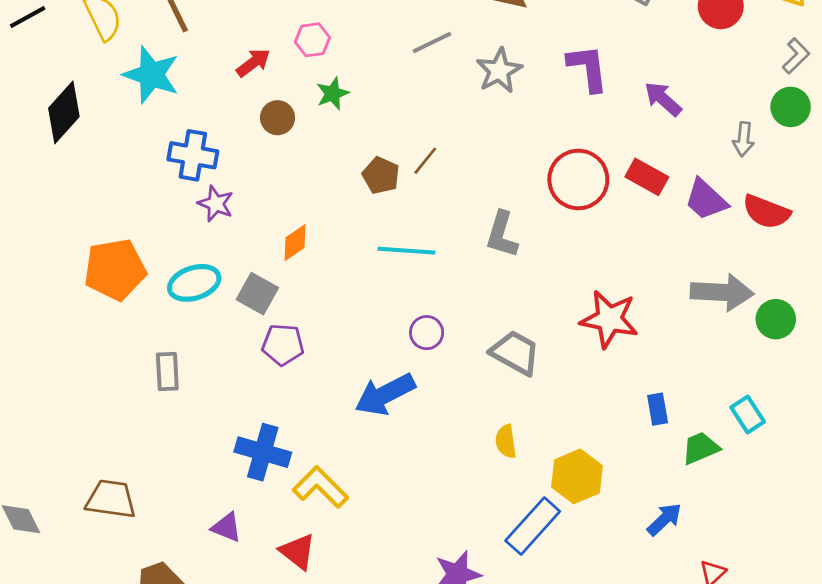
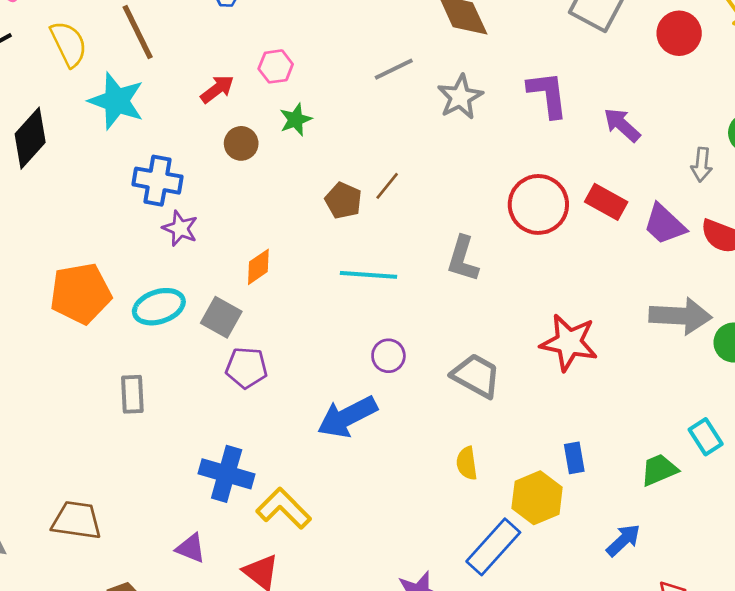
blue rectangle: (658, 409) -> (574, 458), moved

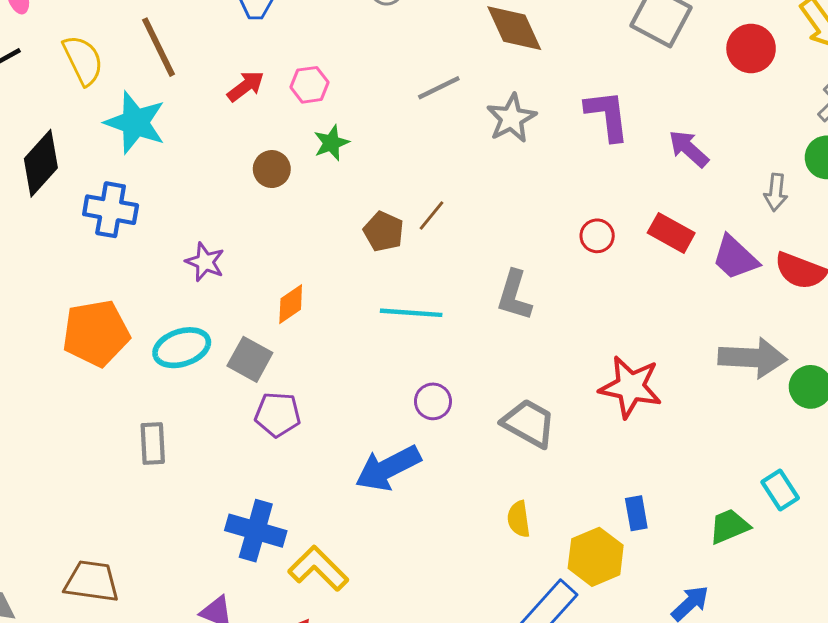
red arrow: (217, 89) -> (246, 86), moved
blue cross: (158, 181) -> (111, 210), moved
red circle: (538, 204) -> (597, 236), size x0.5

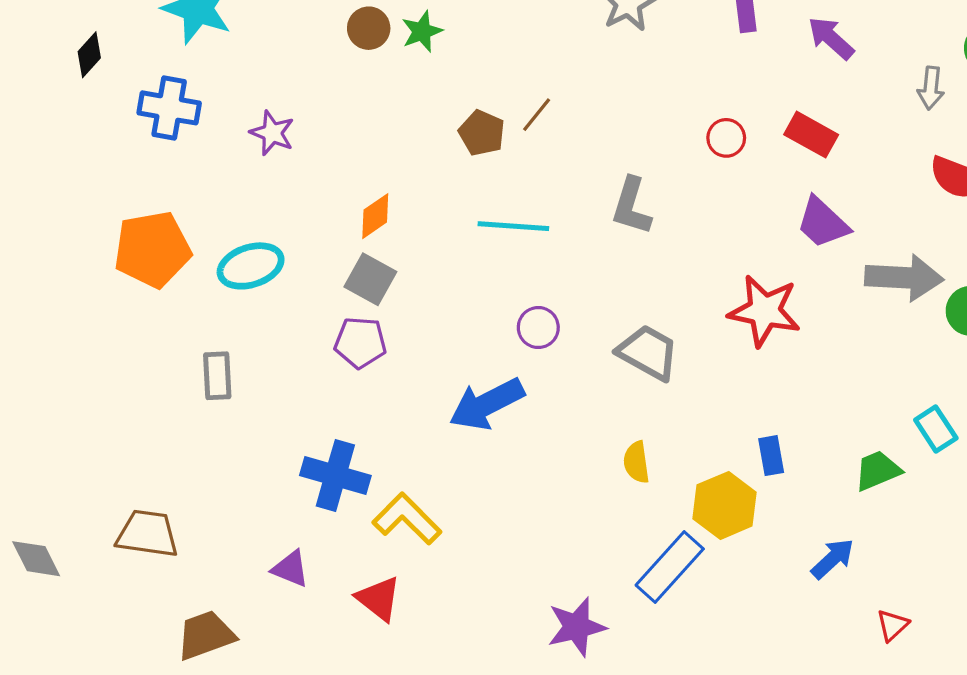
black diamond: (41, 163) -> (89, 55), size x0.6
brown circle: (272, 169) -> (369, 28), moved
purple trapezoid: (735, 258) -> (823, 223), moved
purple star: (205, 262) -> (272, 133), moved
gray square: (250, 359) -> (370, 279), moved

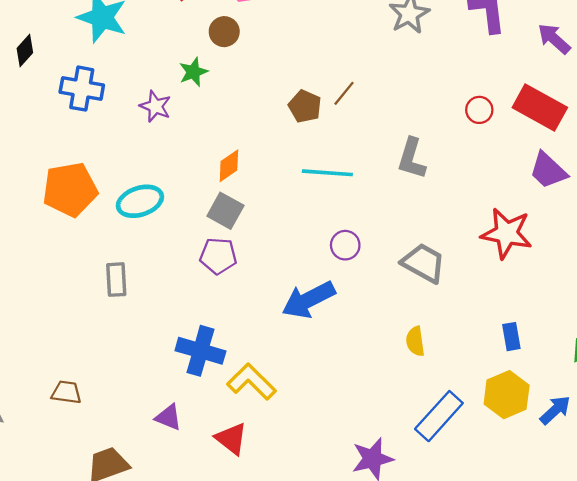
green star: (422, 31) -> (193, 72), moved
red rectangle: (811, 135) -> (540, 108), size x1.4
yellow hexagon: (725, 505) -> (507, 395), moved
brown trapezoid: (147, 534) -> (66, 392), size x0.7

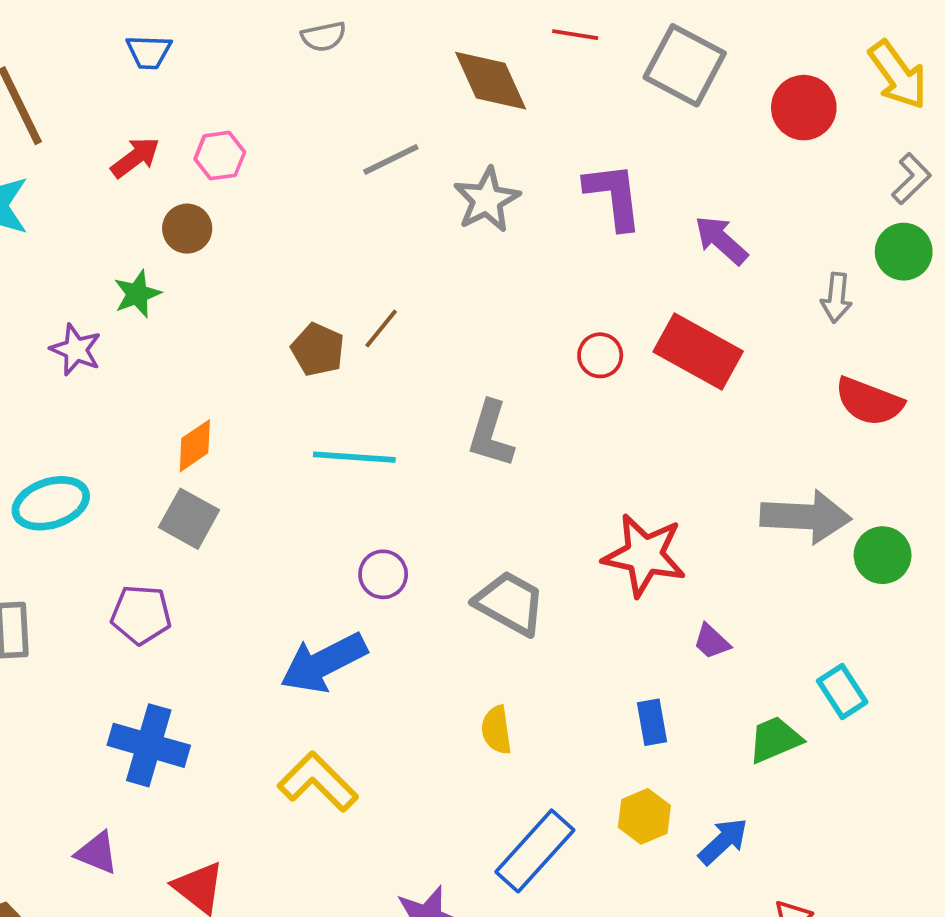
purple trapezoid: (548, 170) -> (712, 642), moved, size x0.6
purple pentagon: (218, 256) -> (141, 615), moved
yellow L-shape: (251, 382) -> (318, 782), moved
yellow hexagon: (507, 395) -> (644, 816), size x0.7

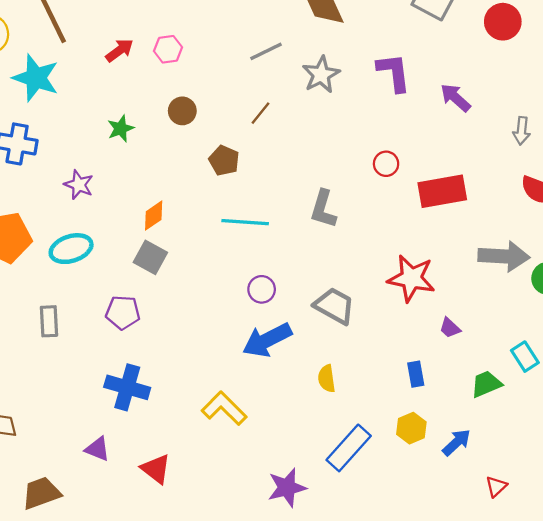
brown circle: (187, 229) -> (182, 111), moved
brown line: (381, 328) -> (260, 113), moved
purple star: (76, 350) -> (79, 185), moved
red rectangle: (698, 352) -> (442, 191), moved, turned -39
blue arrow: (324, 663) -> (267, 340), moved

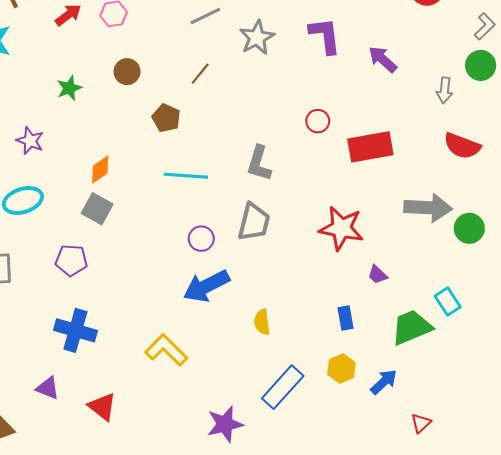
gray trapezoid: (334, 306) -> (254, 222), moved, turned 75
green trapezoid: (486, 384) -> (412, 327), size x1.4

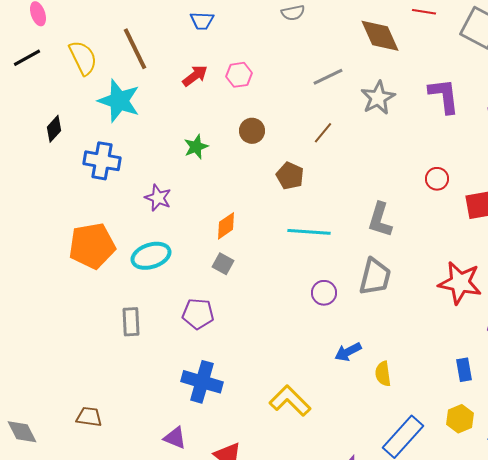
gray square: (97, 209) -> (223, 264), size x0.7
blue arrow: (206, 286) -> (348, 352), moved, size x0.6

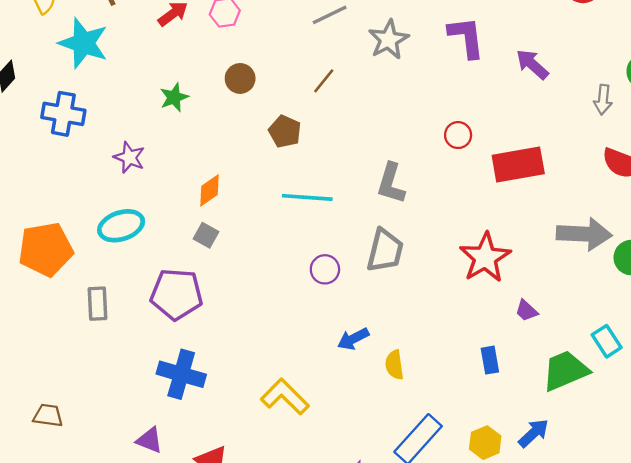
orange pentagon: (92, 246) -> (46, 249), moved
red star: (460, 283) -> (485, 258), turned 30
purple pentagon: (198, 314) -> (176, 294), size x1.4
yellow hexagon: (460, 419) -> (485, 443), moved

